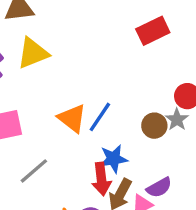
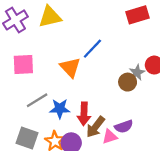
blue line: (100, 117) -> (92, 49), moved
gray star: (177, 120) -> (137, 73), moved
blue star: (113, 159) -> (60, 109), moved

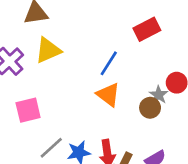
blue line: (92, 49) -> (109, 63), moved
orange triangle: (70, 67) -> (108, 95), moved

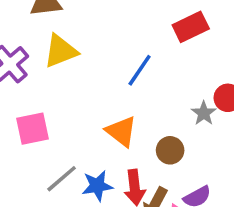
orange triangle: (108, 95) -> (121, 131), moved
brown circle: (150, 108) -> (170, 150), moved

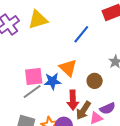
pink square: (32, 129) -> (34, 77), moved
blue star: (97, 186) -> (52, 81), moved

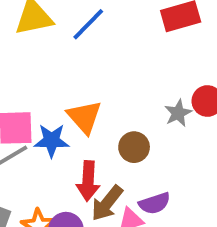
blue line: (81, 34) -> (88, 24), moved

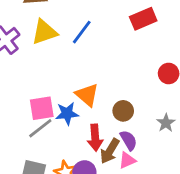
gray star: (178, 113) -> (166, 123), moved
purple semicircle: (155, 203) -> (129, 140), moved, turned -95

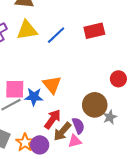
red rectangle: (143, 19) -> (94, 31), moved
brown circle: (123, 111) -> (95, 105), moved, size x1.5
red arrow: (95, 138) -> (53, 119), turned -150

